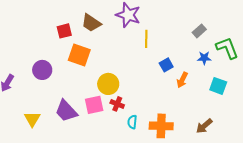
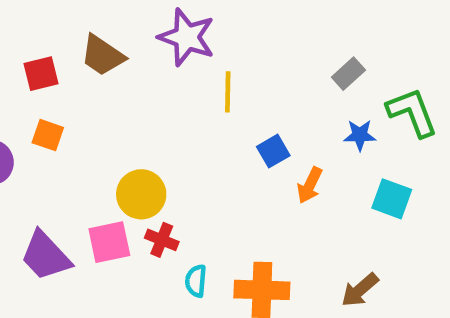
orange square: (79, 55) -> (48, 135), moved, size x0.6

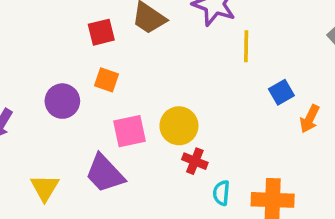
pink square: (109, 242) -> (129, 131), moved

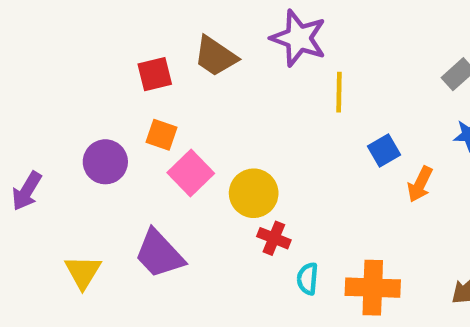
pink square: (129, 131) -> (191, 173), moved, turned -32

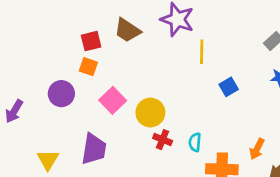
orange square: (162, 135) -> (88, 67), moved
orange arrow: (420, 184) -> (257, 149), moved
purple trapezoid: (159, 254) -> (94, 149), turned -128
cyan semicircle: (308, 279) -> (195, 142), moved

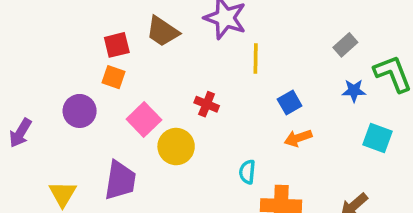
yellow circle: (150, 113) -> (176, 147), moved
red cross: (163, 140) -> (207, 104), moved
orange arrow: (257, 149) -> (298, 138), moved, turned 45

